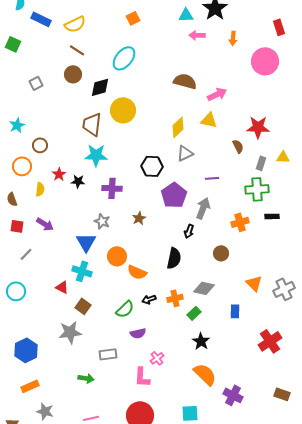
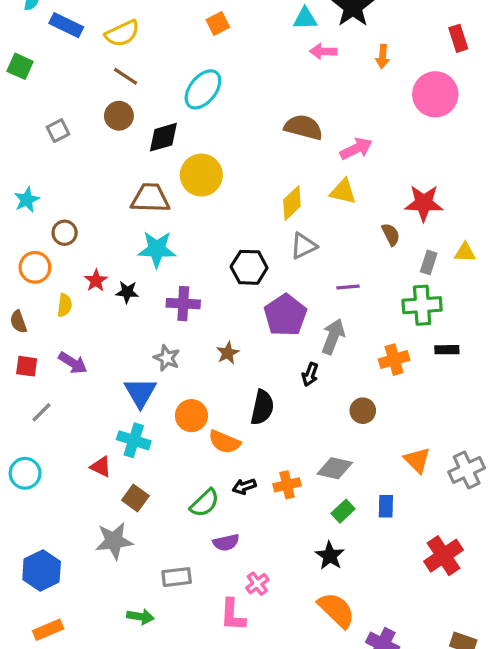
brown trapezoid: (92, 124) -> (150, 198), turned 85
black semicircle: (174, 258) -> (262, 407), moved
green rectangle: (194, 313) -> (343, 511), moved

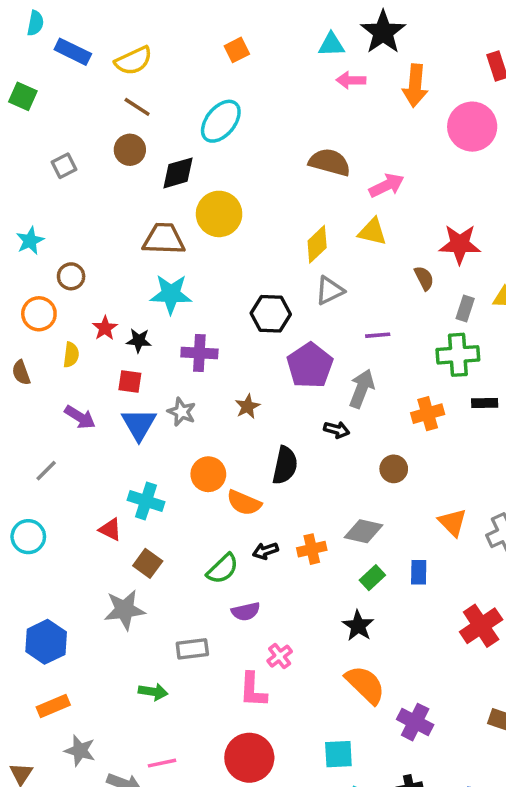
orange arrow: (383, 56) -> (415, 86), size x1.6
red square: (27, 366) -> (130, 382), moved
black arrow: (310, 374) -> (337, 430), turned -95
blue triangle: (140, 393) -> (139, 424), moved

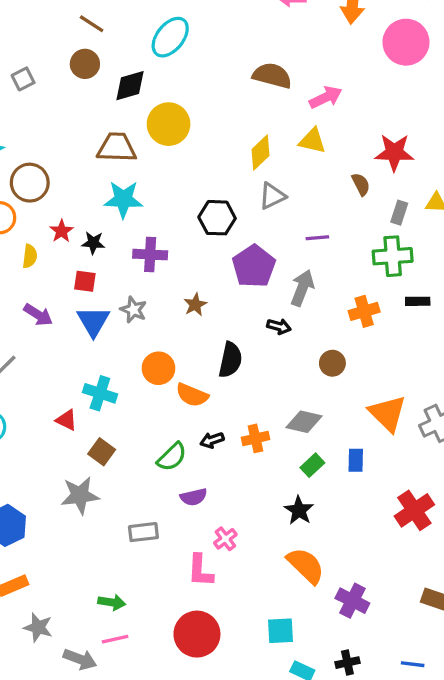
brown circle: (71, 276) -> (30, 183), size x1.5
orange triangle: (453, 522) -> (388, 413), size x1.4
green arrow: (153, 692) -> (112, 602), moved

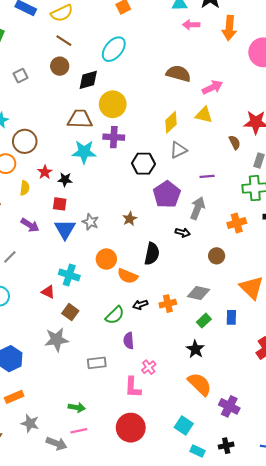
purple cross: (150, 255) -> (114, 137), moved
purple semicircle: (194, 497) -> (129, 341), turned 98
cyan square: (281, 631) -> (184, 425), turned 36

